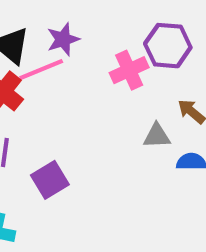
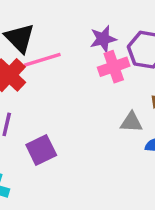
purple star: (63, 39) -> (103, 39), moved

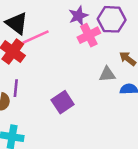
purple square: (41, 150) -> (63, 102), moved

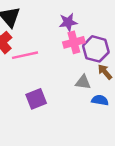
purple hexagon: (112, 19) -> (96, 49), moved
pink line: (36, 37) -> (25, 55), moved

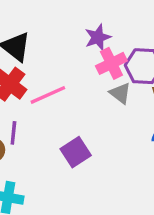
gray triangle: (83, 82) -> (120, 93), moved, turned 42

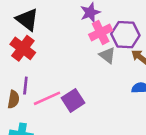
pink line: (48, 95) -> (47, 98), moved

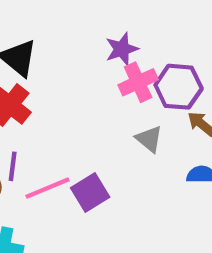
gray triangle: (107, 55) -> (149, 139), moved

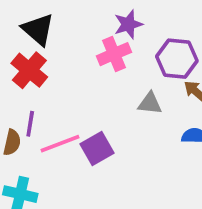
pink cross: (138, 82) -> (114, 54), moved
gray triangle: (149, 139) -> (150, 103), turned -35

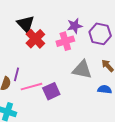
purple hexagon: (177, 59) -> (100, 34), moved
red cross: (29, 70) -> (35, 39), moved
gray triangle: (150, 103) -> (82, 70), size x1.5

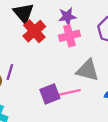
purple star: (75, 26) -> (67, 16), moved
pink line: (32, 87) -> (68, 93), moved

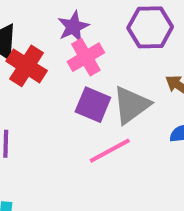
gray triangle: (88, 70) -> (131, 105), turned -35
purple square: (50, 94) -> (93, 105), moved, turned -30

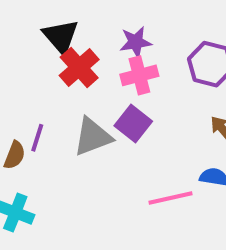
gray triangle: (131, 105) -> (93, 137), moved
pink line: (110, 151) -> (171, 198), moved

